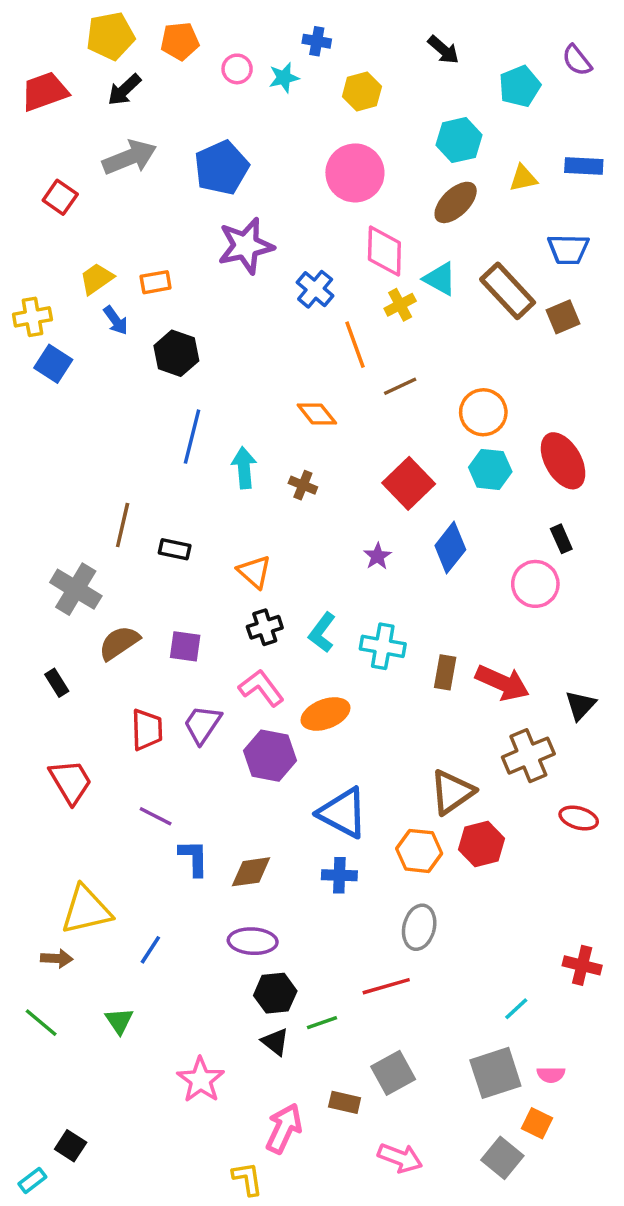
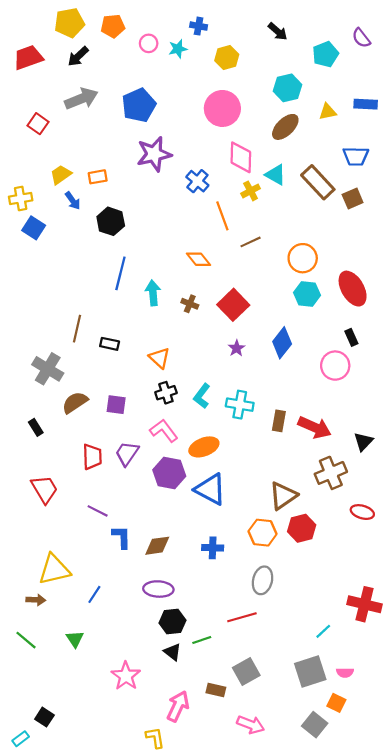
red square: (409, 483) -> (233, 305), moved
blue triangle: (343, 813) -> (210, 489), moved
red cross: (582, 965) -> (364, 604), size x1.4

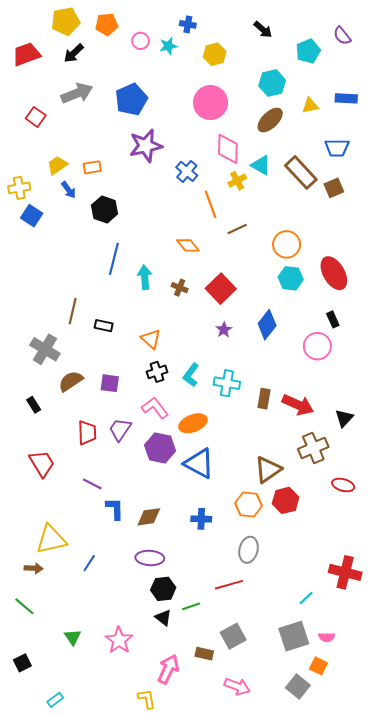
green triangle: (75, 639) -> (73, 637), moved
black square: (44, 717) -> (22, 663), moved, turned 30
cyan rectangle: (21, 739) -> (55, 700), moved

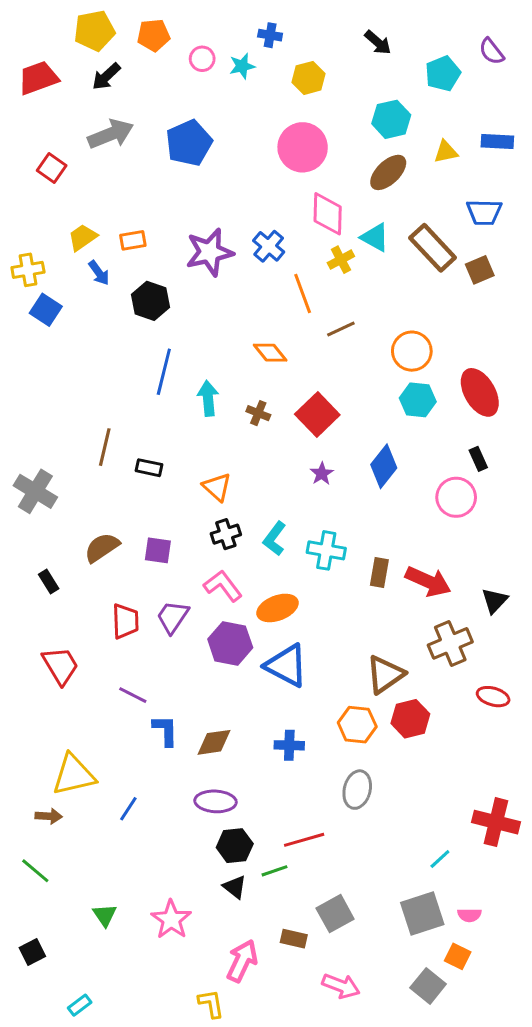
purple star: (146, 146) -> (210, 252), moved
gray cross: (45, 349) -> (35, 491), moved
red line: (229, 585) -> (304, 840), moved

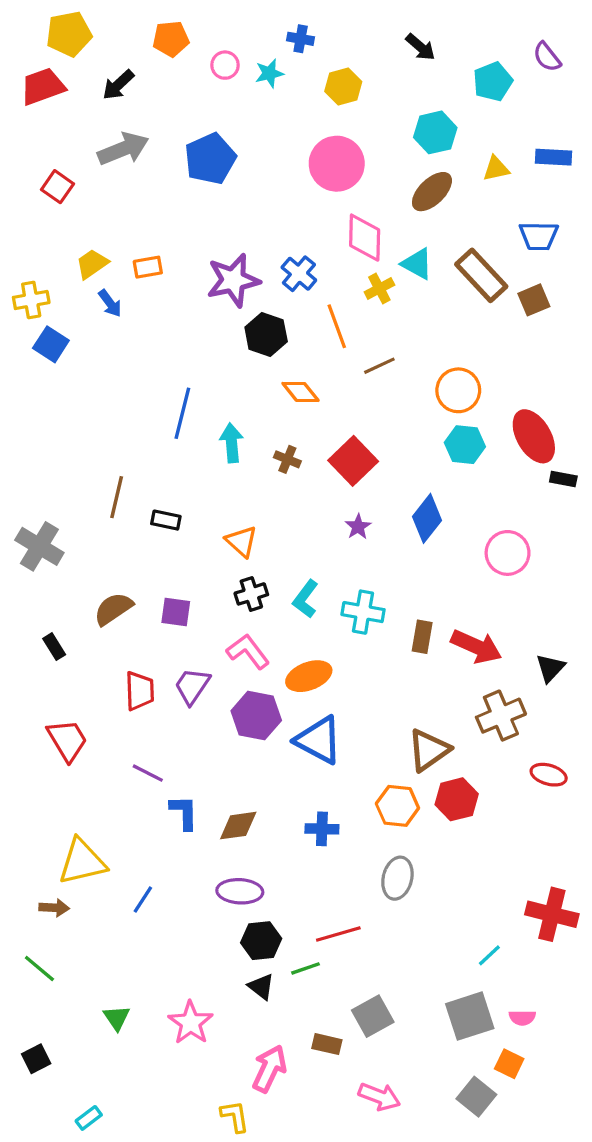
yellow pentagon: (94, 31) -> (69, 34), moved
black hexagon: (151, 301) -> (266, 334), moved
black rectangle: (478, 459) -> (563, 479), moved, turned -55

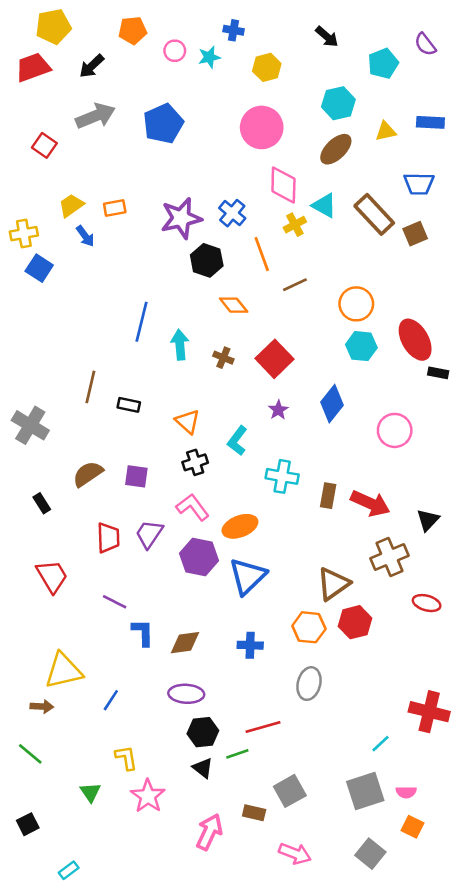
cyan L-shape: (305, 599) -> (237, 441), moved
blue triangle: (319, 740) -> (248, 576), turned 48
orange square: (509, 1064) -> (413, 827), moved
yellow L-shape: (235, 1116) -> (126, 758), moved

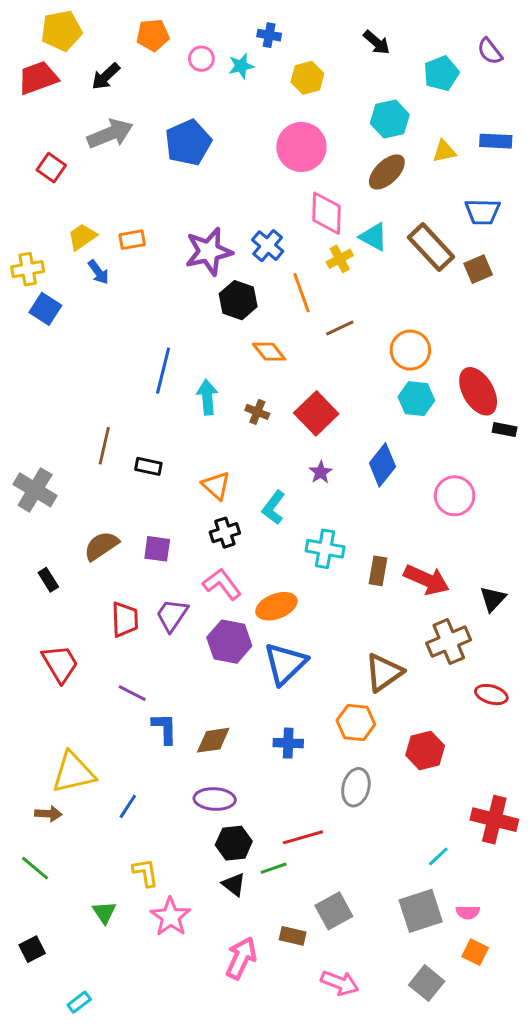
red hexagon: (355, 622) -> (425, 750), moved

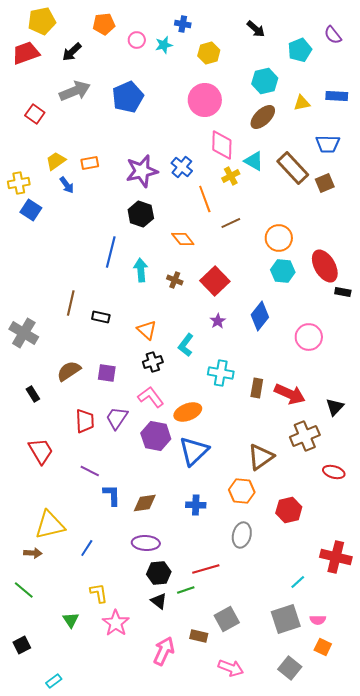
black hexagon: (238, 300) -> (141, 214), moved

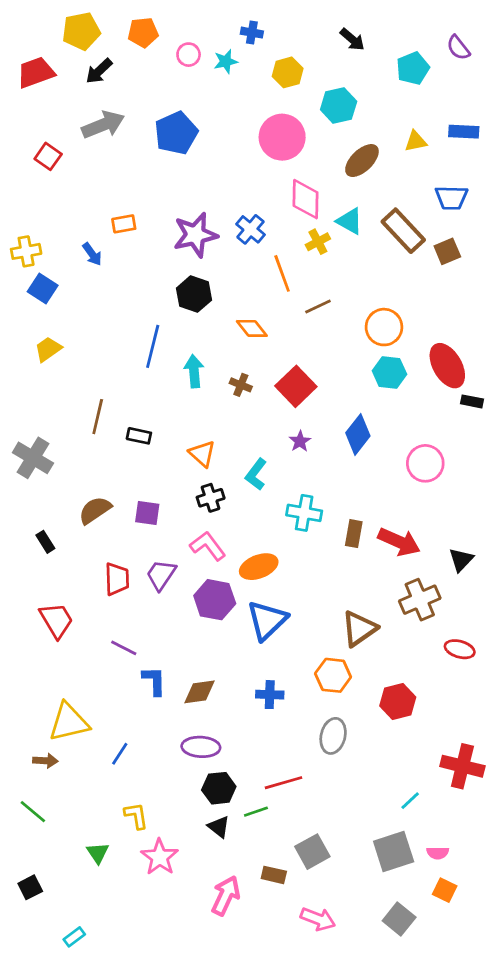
yellow pentagon: (42, 21) -> (81, 31), moved
cyan hexagon: (265, 81) -> (339, 105), moved
yellow trapezoid: (56, 161) -> (48, 349), moved

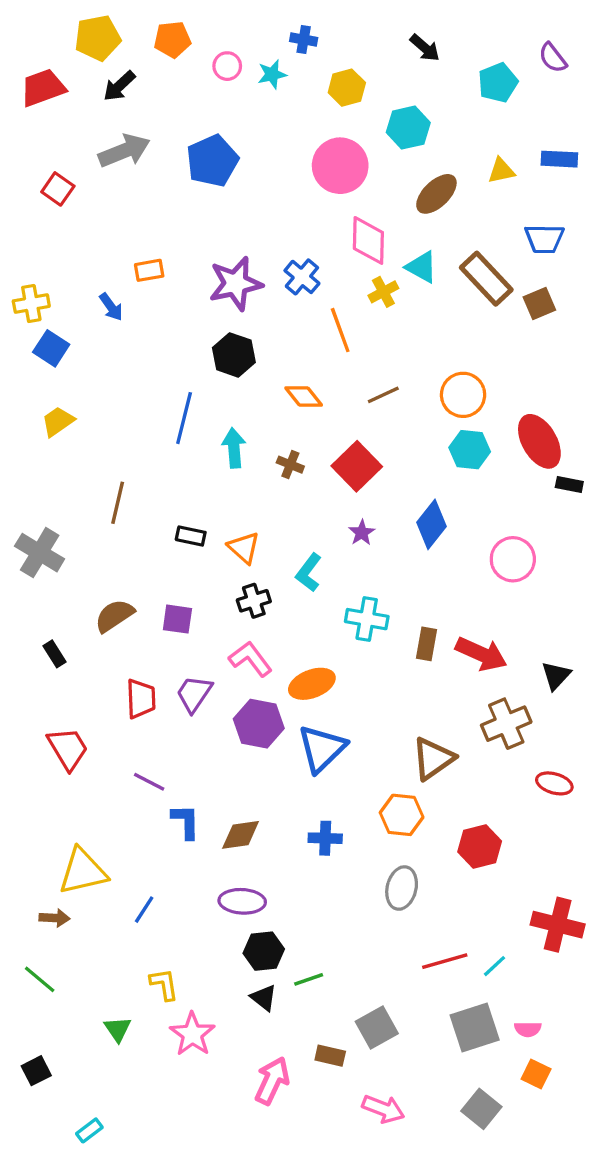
brown line: (318, 306) -> (383, 395), moved
black rectangle: (139, 436) -> (191, 536), moved
red line: (283, 783) -> (445, 961), moved

